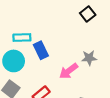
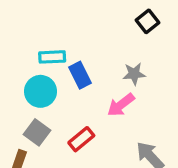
gray star: (89, 58) -> (134, 74), moved

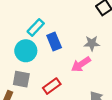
cyan rectangle: (52, 57) -> (36, 27), turned -48
gray square: (37, 132) -> (21, 79), turned -30

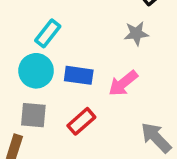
blue rectangle: (54, 42) -> (79, 75), moved, turned -54
gray star: (92, 43) -> (136, 33), moved

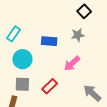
cyan rectangle: (48, 33) -> (14, 34), moved
blue rectangle: (79, 75) -> (49, 41), moved

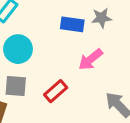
blue rectangle: (49, 41) -> (72, 24), moved

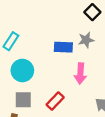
pink arrow: (91, 59) -> (80, 74), turned -42

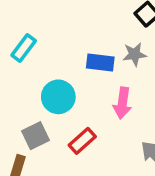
cyan circle: (22, 70) -> (58, 97), moved
gray square: (23, 100) -> (36, 136), turned -30

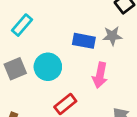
gray square: (36, 136) -> (15, 69), moved

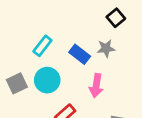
cyan rectangle: (22, 25) -> (42, 46), moved
blue rectangle: (84, 41) -> (80, 54), turned 30

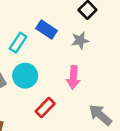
blue rectangle: (80, 54) -> (47, 29), moved

